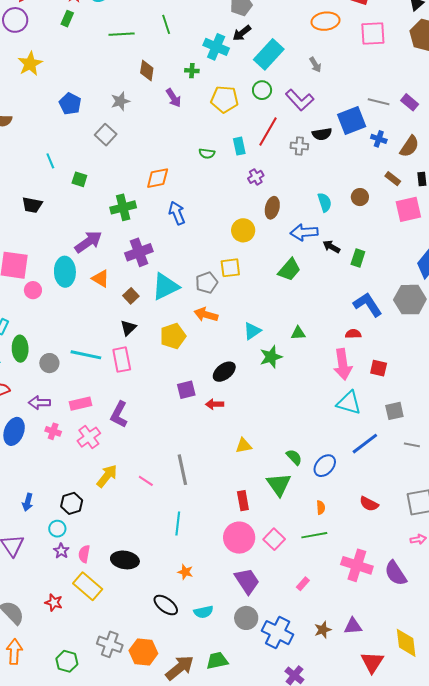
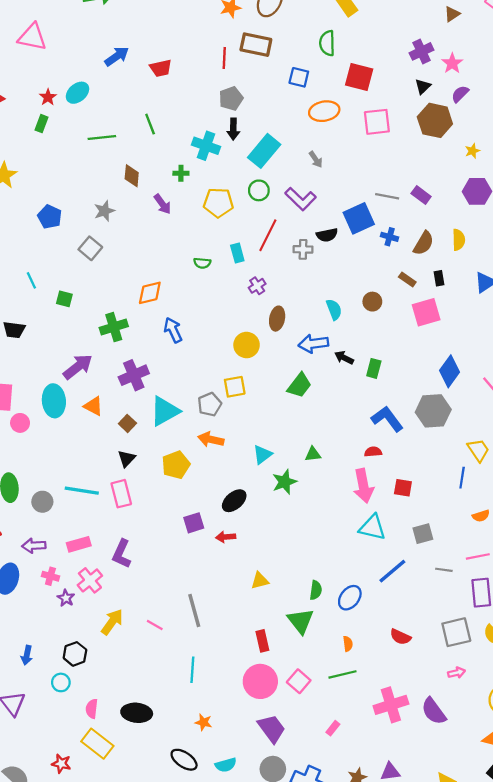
black arrow: (242, 33) -> (233, 129), turned -48
green semicircle: (294, 457) -> (316, 590), turned 54
purple star: (61, 551) -> (66, 598), moved
pink cross: (357, 565) -> (391, 705), turned -32

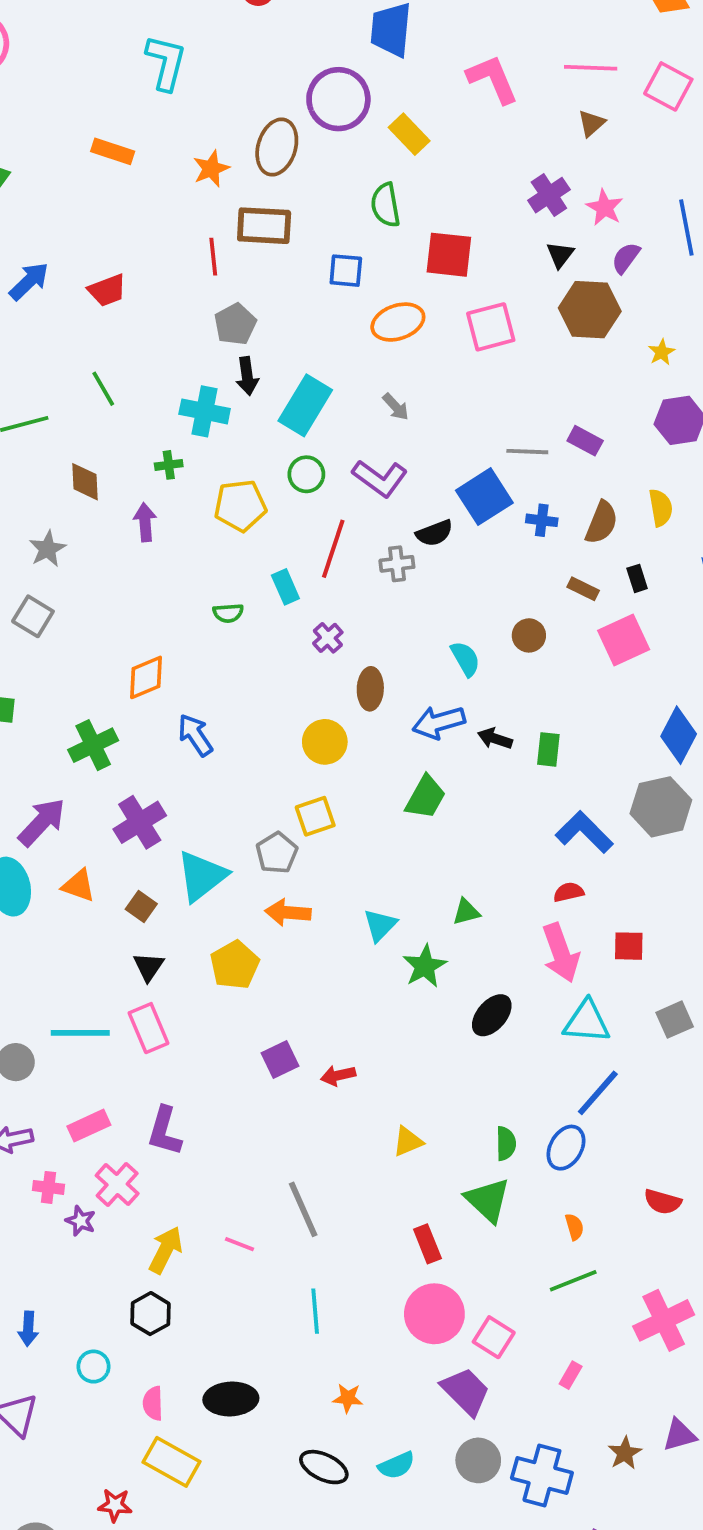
purple arrow: (162, 204) -> (145, 522), turned -140
black ellipse: (234, 501) -> (492, 1015), moved
blue line: (392, 571) -> (598, 1093), moved
black hexagon: (75, 654) -> (151, 1314), moved
pink square: (299, 681) -> (494, 1337), moved

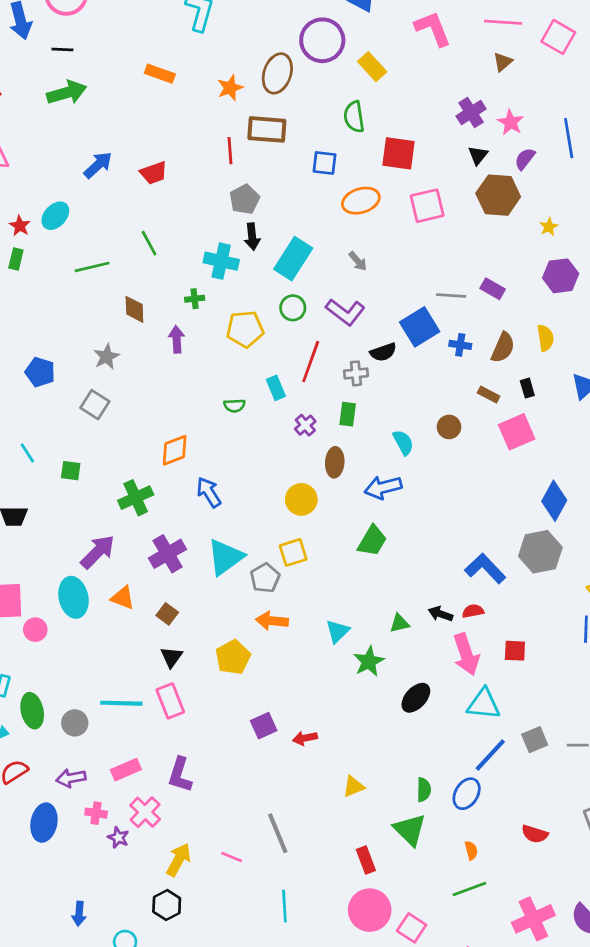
black arrow: (495, 739) -> (441, 614), moved
green rectangle: (548, 749) -> (348, 414), moved
cyan triangle: (202, 876) -> (225, 557), moved
gray square: (675, 1020) -> (535, 740), moved

